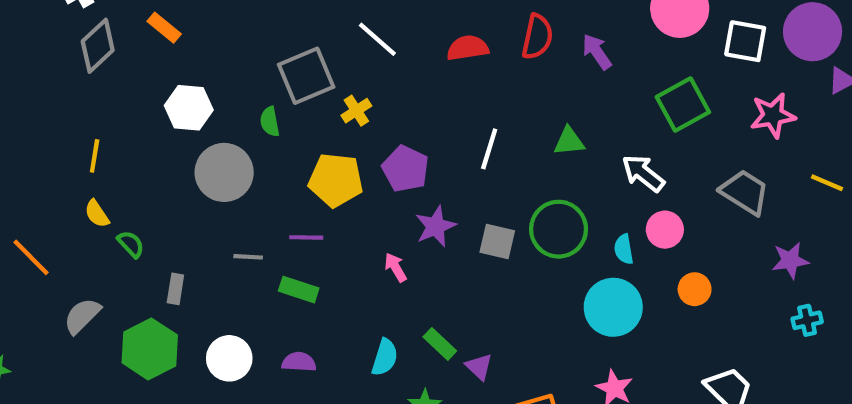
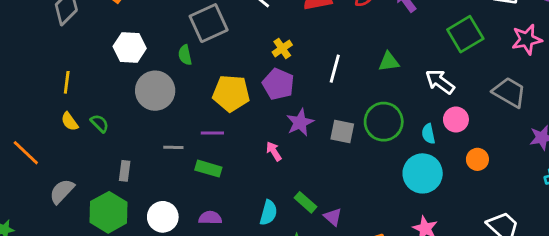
yellow cross: (356, 111) -> (282, 48), moved
green semicircle: (131, 244) -> (100, 123), moved

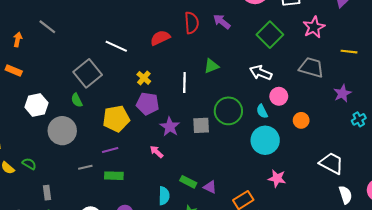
green triangle: (389, 62) -> (211, 66), moved
gray rectangle: (125, 171) -> (47, 193), moved

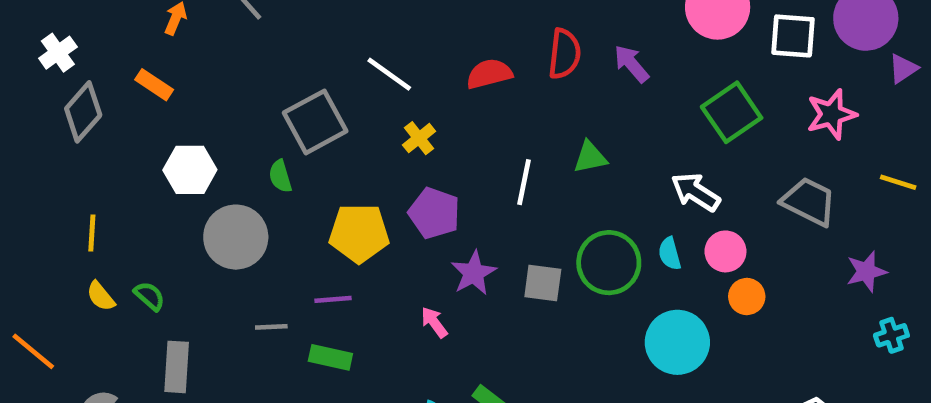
yellow cross: (144, 78) -> (419, 138), moved
cyan semicircle: (262, 111) -> (670, 254), moved
orange circle: (301, 120) -> (747, 297), moved
gray rectangle: (47, 193) -> (177, 367), size x1.5

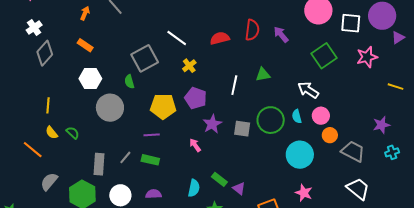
orange rectangle: (154, 85) -> (85, 45), moved
gray trapezoid: (809, 202) -> (353, 151), moved
gray line: (271, 327) -> (125, 157), moved, turned -48
orange line: (33, 351) -> (33, 150), moved
gray rectangle: (177, 367) -> (99, 164), moved

